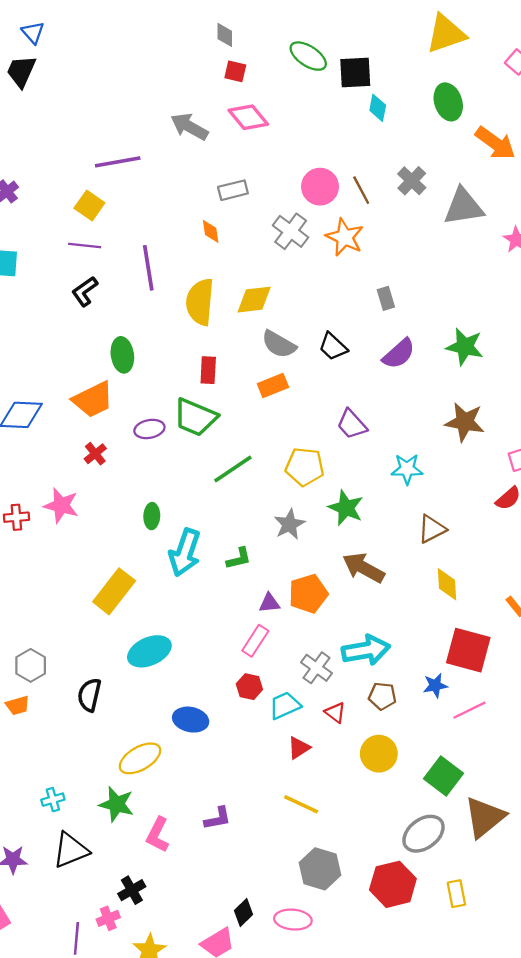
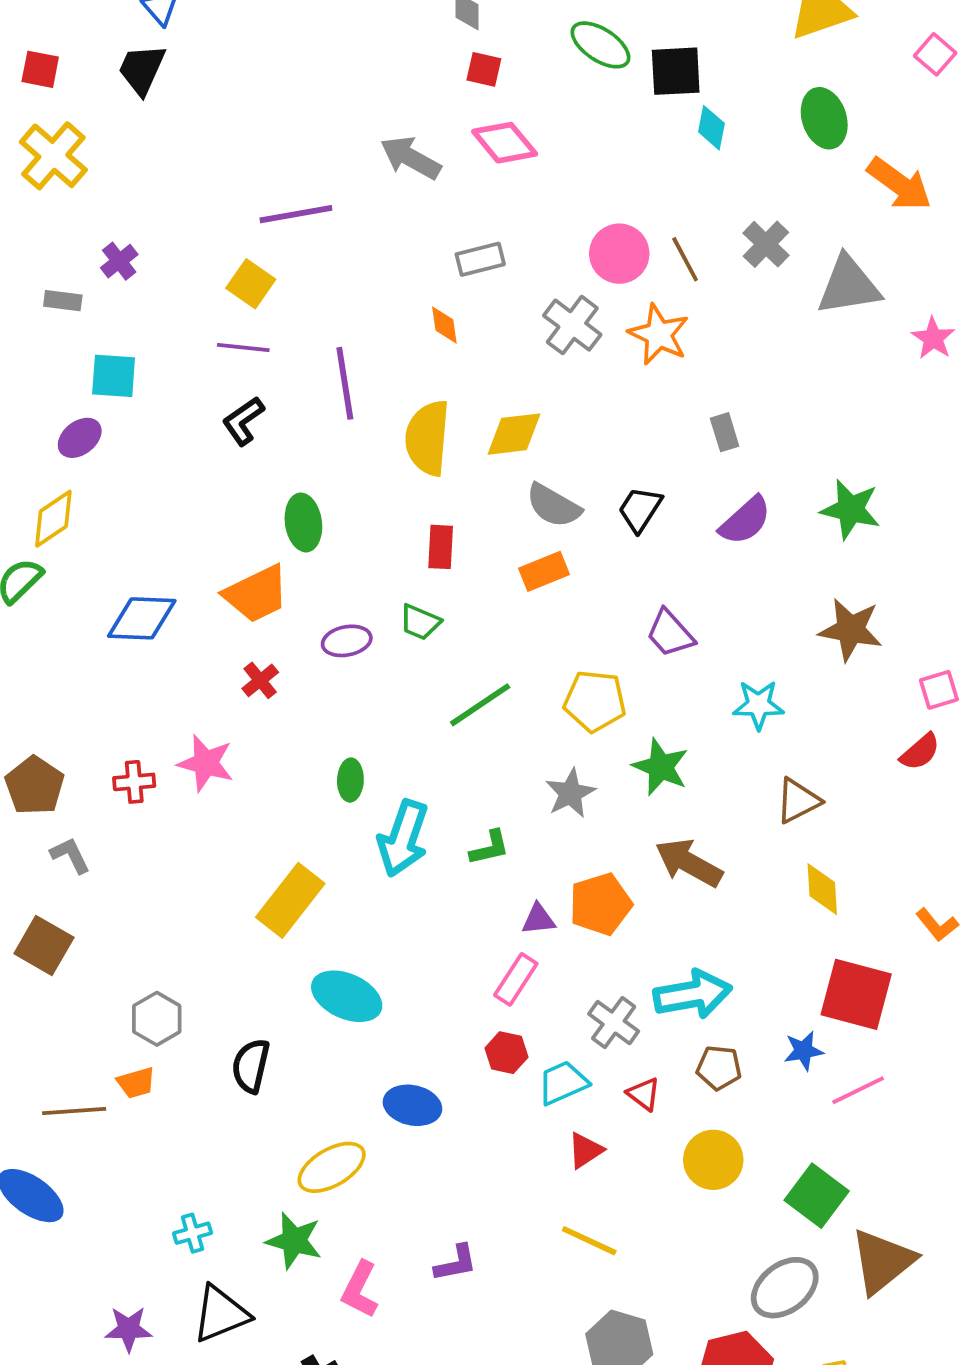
black trapezoid: (333, 347) -> (640, 509), turned 80
green trapezoid: (195, 417) -> (420, 622), size x0.6
cyan ellipse: (149, 651) -> (347, 996), turned 48

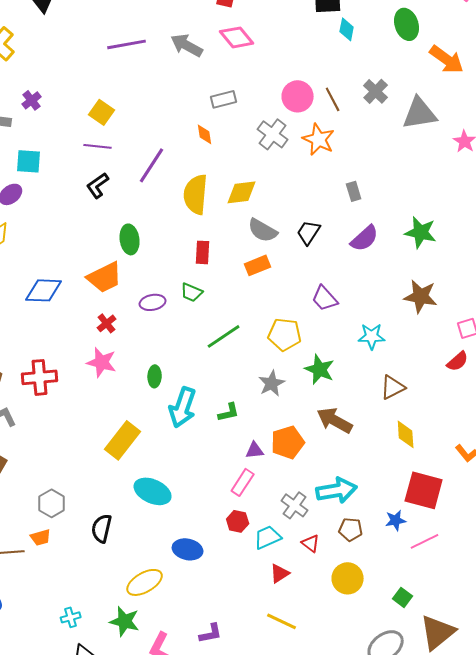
purple line: (296, 214) -> (127, 44), moved
purple line: (345, 383) -> (152, 165), turned 42
pink star: (206, 763) -> (102, 362), moved
red cross: (134, 782) -> (40, 377), size x1.6
green square: (817, 1196) -> (403, 597), size x0.6

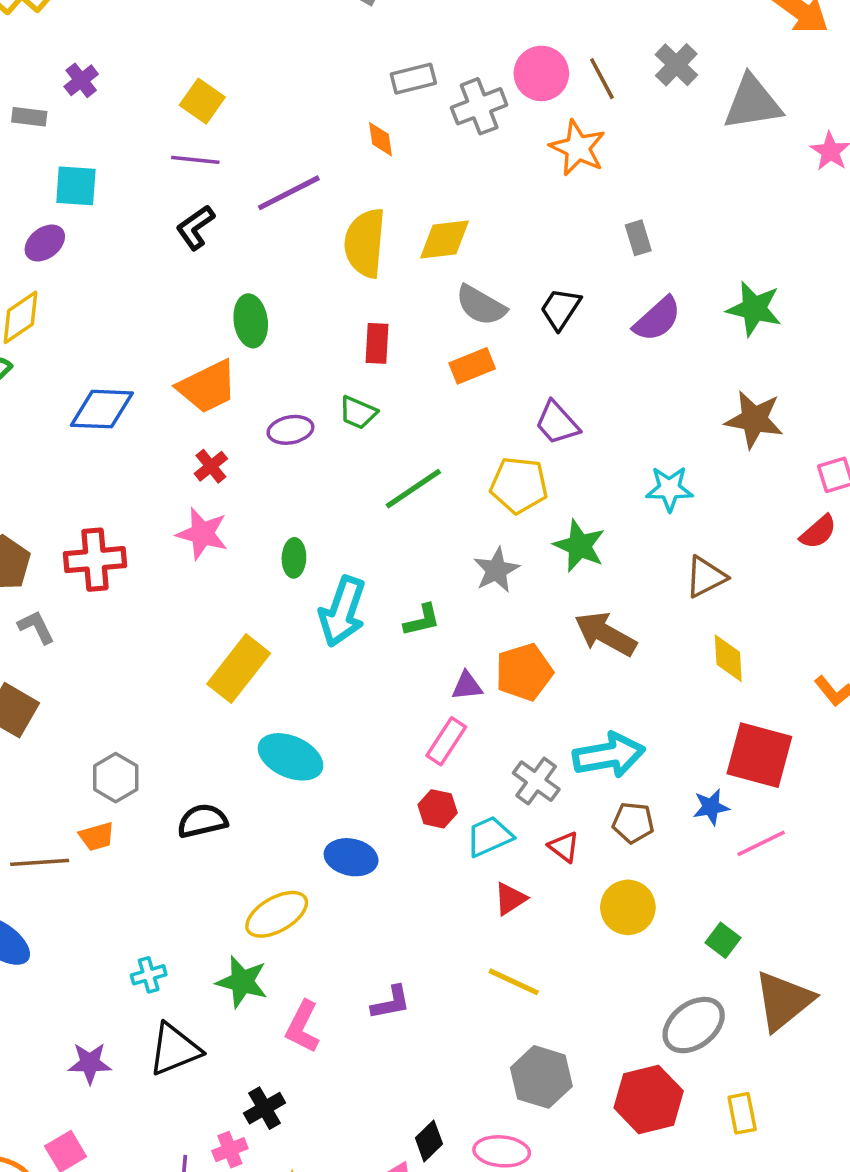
gray cross: (273, 134) -> (479, 106), moved, turned 32
purple line: (152, 165) -> (289, 193), turned 30
purple trapezoid: (325, 298) -> (557, 423), moved
black semicircle: (102, 528) -> (202, 821), turned 64

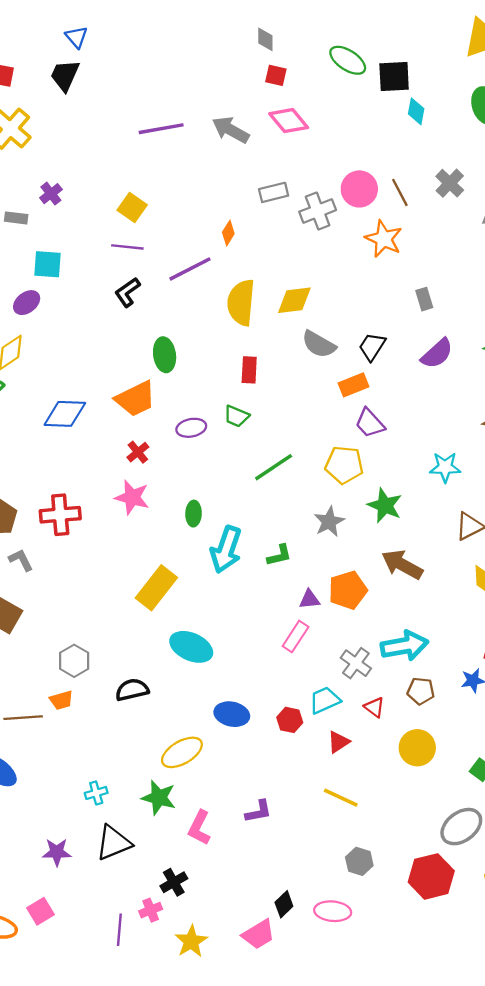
orange diamond: (380, 139) -> (228, 233), moved, turned 40
orange rectangle: (472, 366) -> (354, 385), moved
red hexagon: (438, 809) -> (290, 720), moved
gray hexagon: (541, 1077) -> (359, 861), size x0.7

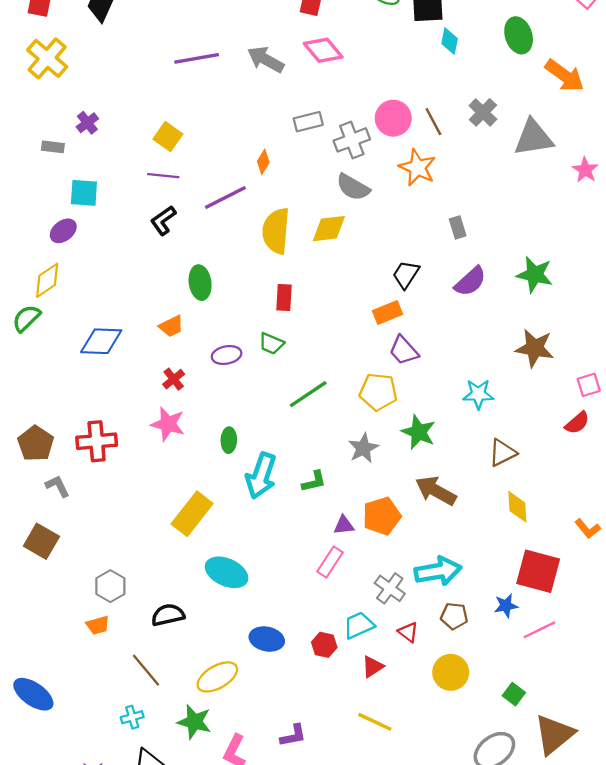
gray semicircle: (319, 344) -> (353, 187), moved
orange trapezoid: (136, 399) -> (171, 326), size x0.6
brown line: (23, 718) -> (146, 670), moved, turned 54

